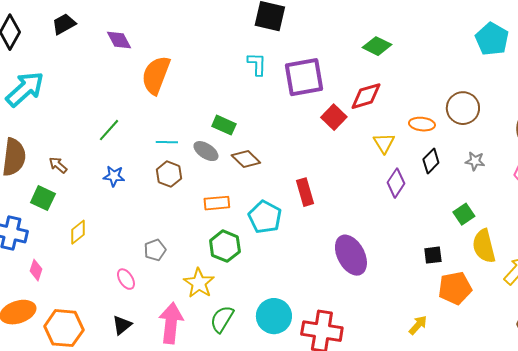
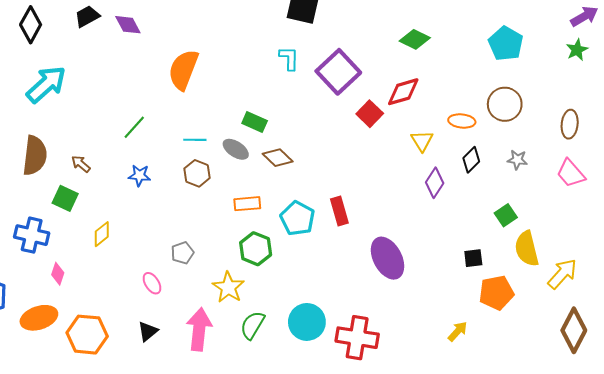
cyan pentagon: (492, 39) -> (506, 44), moved
purple diamond: (119, 40) -> (128, 25), moved
purple square: (304, 77) -> (338, 72), turned -33
red rectangle: (305, 192) -> (339, 211), moved

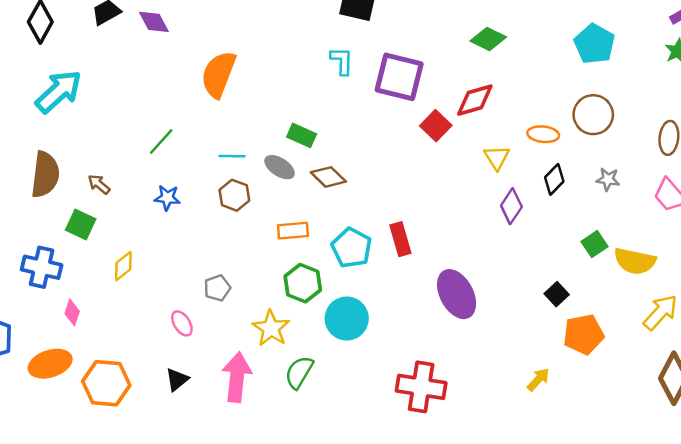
purple square: (338, 72) -> (399, 77), turned -33
yellow semicircle: (527, 249) -> (635, 261), moved, turned -64
black square: (473, 258) -> (557, 294), turned -36
cyan circle: (307, 322) -> (347, 319), moved

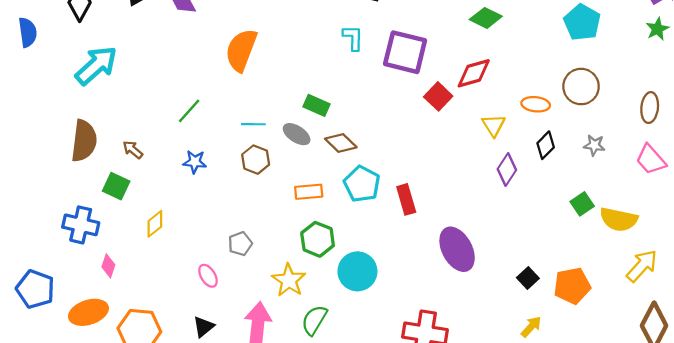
cyan pentagon: (352, 248) -> (362, 184), moved
black square: (557, 294) -> (528, 278), moved

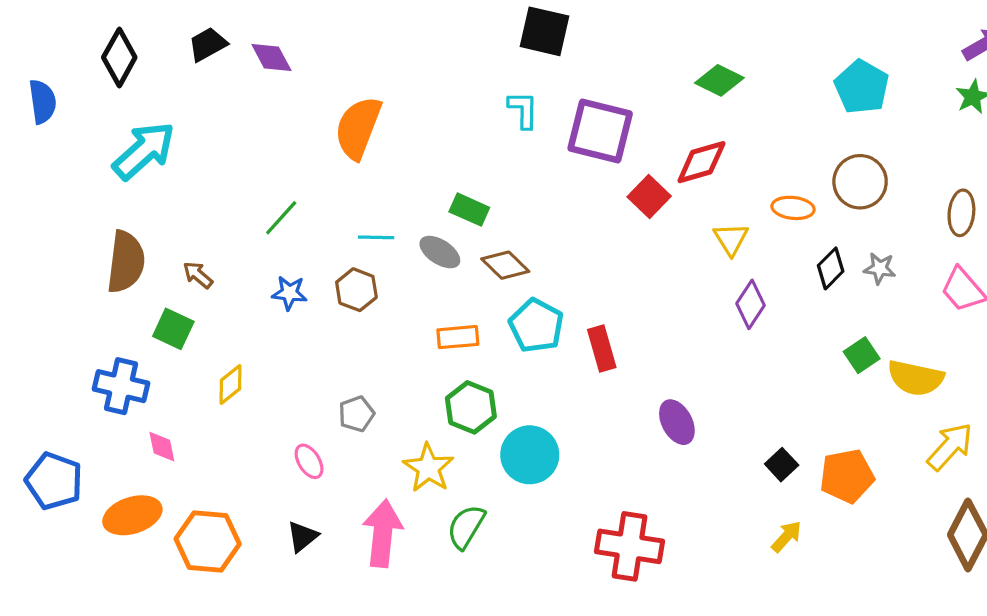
black diamond: (546, 145) -> (831, 268), moved
brown hexagon: (256, 160) -> (356, 290), moved
purple ellipse: (457, 249) -> (677, 422), size x0.7
pink diamond: (108, 266) -> (162, 447), turned -30

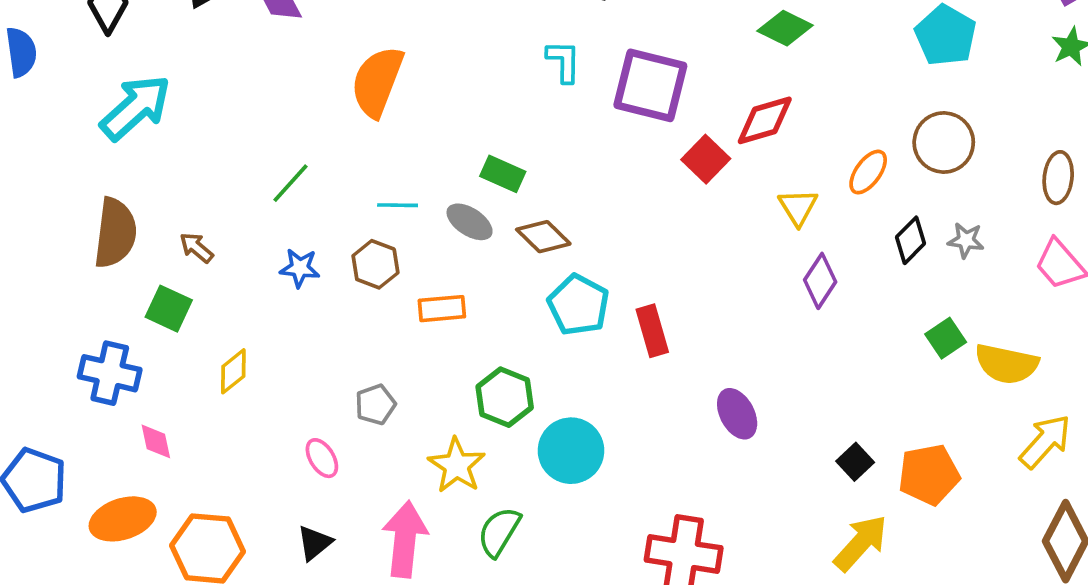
orange ellipse: (793, 208) -> (868, 172), turned -60
orange rectangle: (458, 337) -> (442, 309), moved
yellow arrow: (786, 537) -> (861, 543), size x1.6

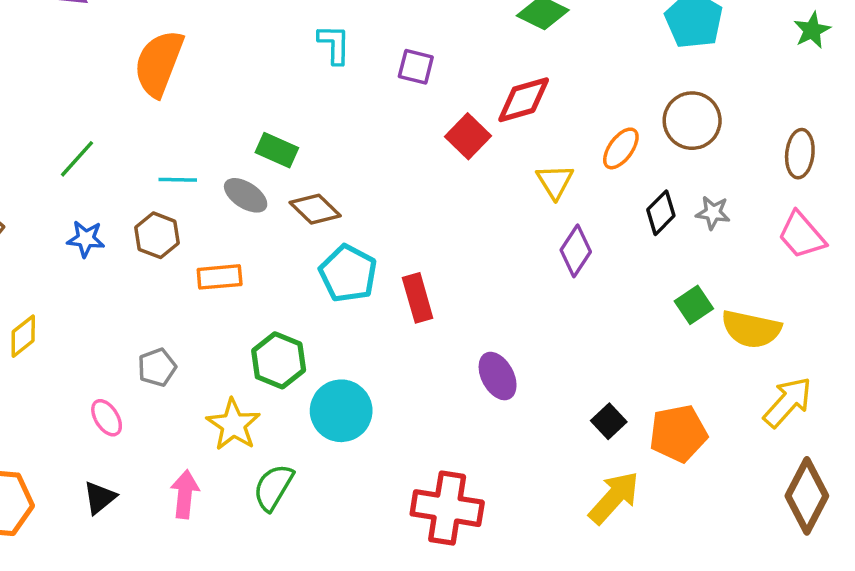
purple square: (650, 85) -> (416, 67), size x0.5
pink arrow: (405, 539) -> (185, 494), size x0.7

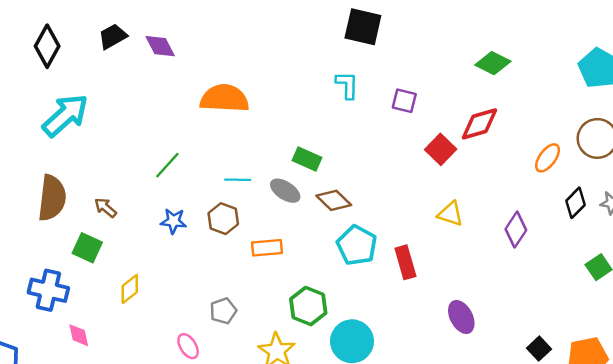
orange semicircle: (159, 63) -> (224, 98), turned 72
yellow triangle: (555, 181) -> (450, 214), moved, turned -40

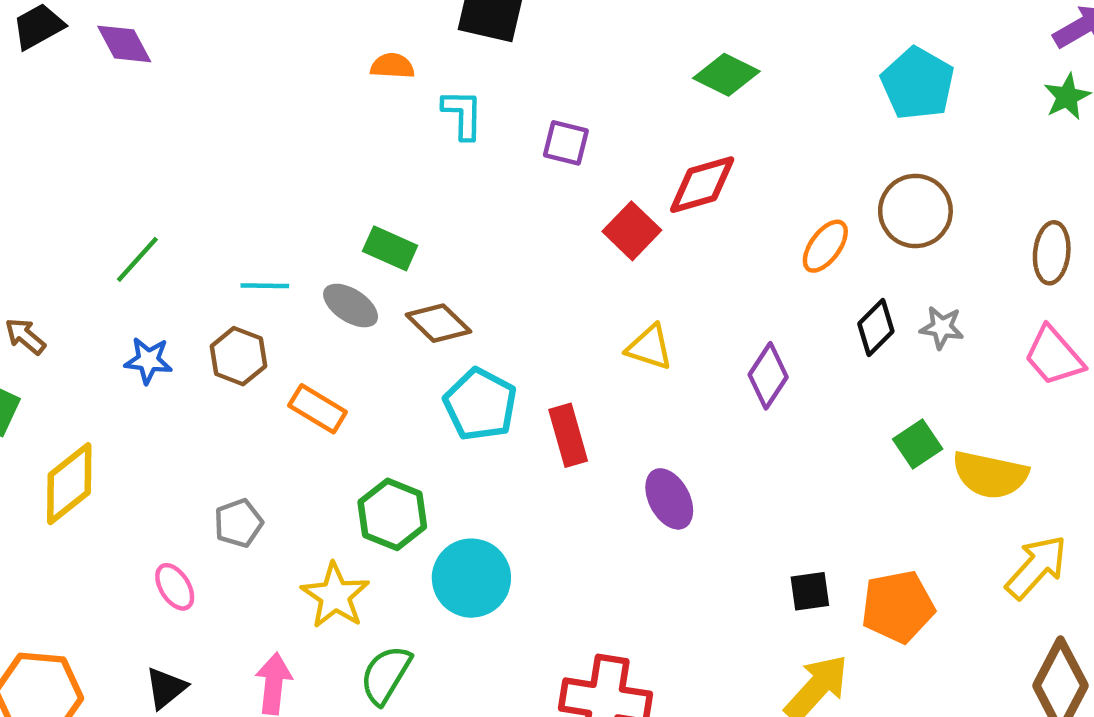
orange semicircle: (224, 98) -> (392, 66), moved, size x0.5
orange rectangle: (267, 248) -> (318, 409), turned 36
yellow diamond: (130, 289) -> (69, 484), size x1.5
purple ellipse: (461, 317) -> (669, 499), moved
black square: (539, 349) -> (810, 591), turned 35

